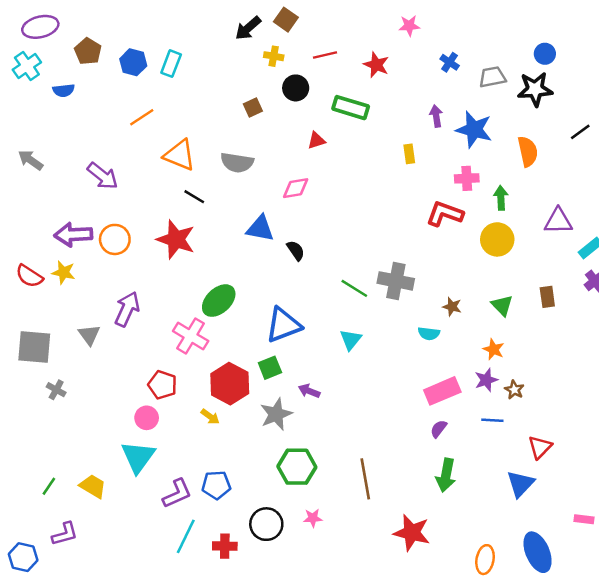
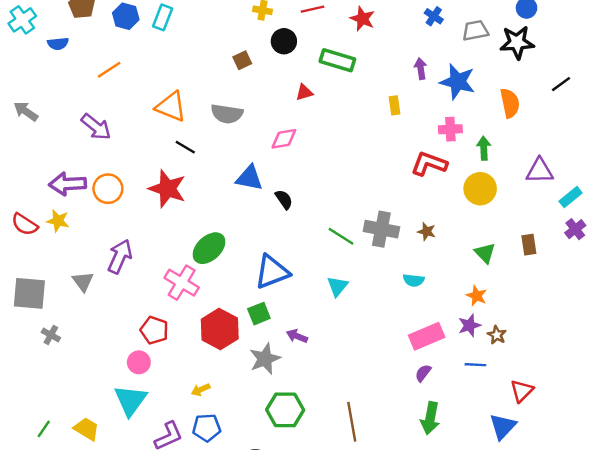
orange line: (142, 117) -> (109, 70), moved
brown star: (452, 307) -> (427, 231), moved
yellow arrow: (210, 417) -> (201, 390), moved, turned 120

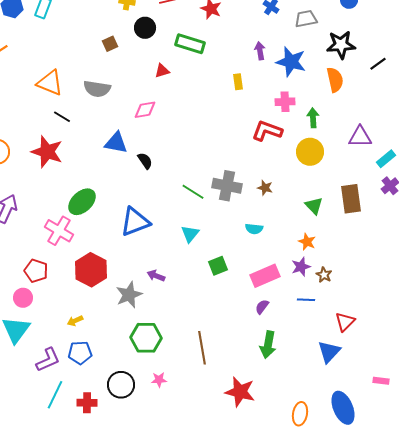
black star: (517, 42) -> (341, 45), moved
brown rectangle: (529, 245) -> (351, 199), size x1.6
green square: (259, 314) -> (218, 266), moved

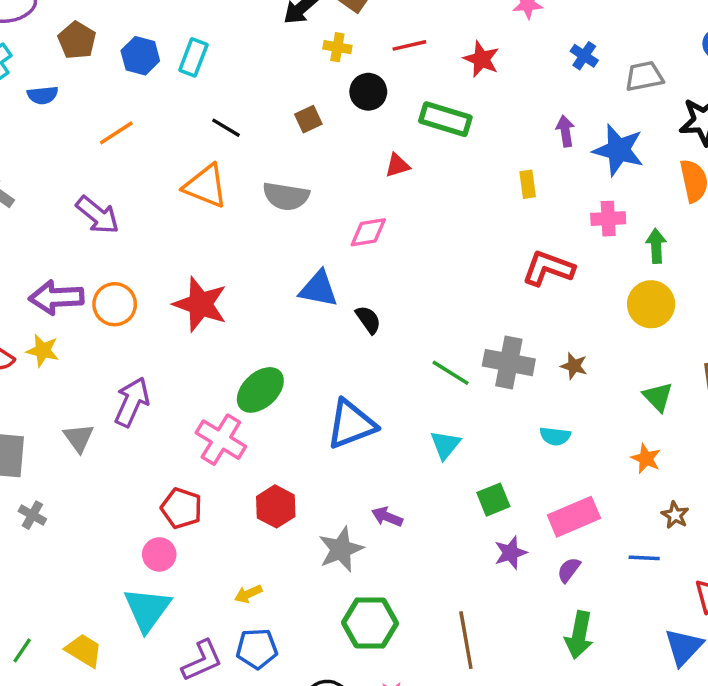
black line: (62, 117) -> (226, 128), moved
red L-shape: (267, 131) -> (548, 268), moved
purple star: (301, 267) -> (511, 553), moved
red hexagon: (91, 270) -> (276, 506), size x0.7

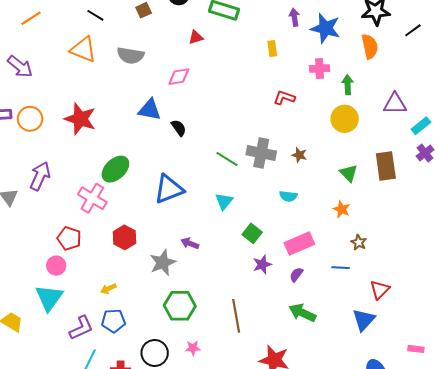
red L-shape: (548, 268) -> (284, 98), size x0.7
green square: (493, 500) -> (252, 233), turned -30
green arrow: (579, 635) -> (302, 313), turned 104

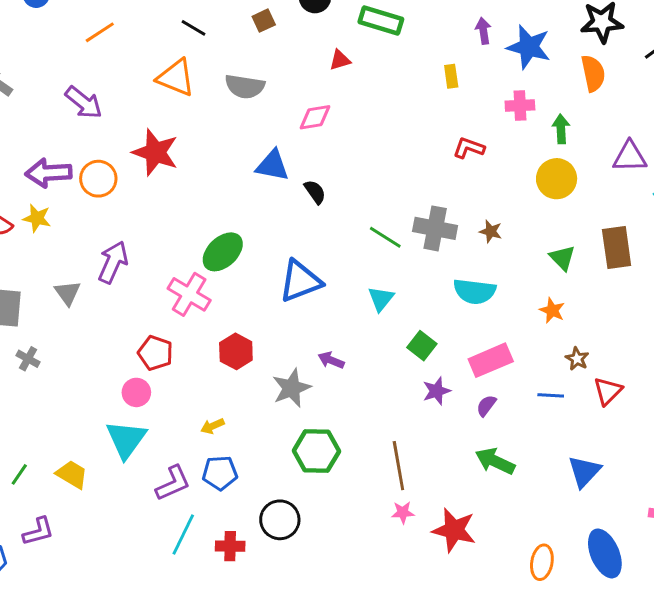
red star: (80, 119) -> (155, 152), moved
cyan semicircle: (288, 196) -> (475, 291), size x1.6
red triangle: (380, 290) -> (608, 391), moved
pink star: (193, 348) -> (403, 512), moved

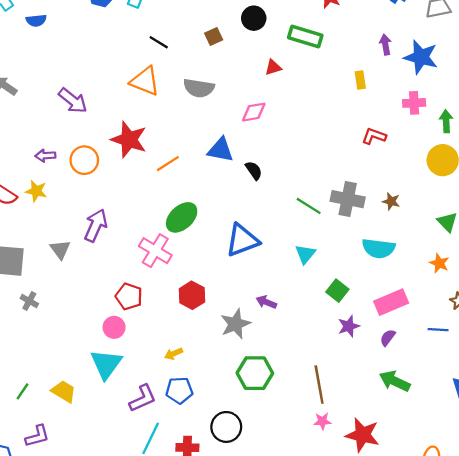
orange line: (100, 32) -> (168, 164), moved
purple arrow: (49, 173) -> (45, 156), size x0.6

